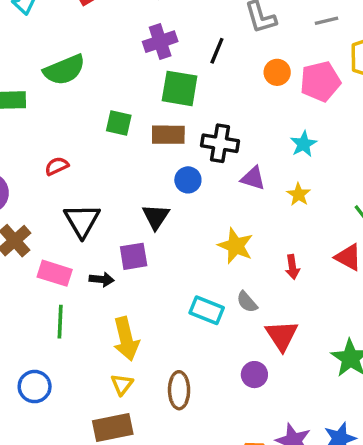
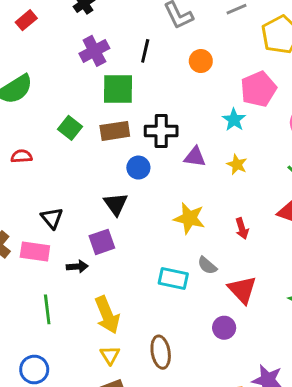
pink pentagon: (320, 81) -> (258, 89), moved
green square: (119, 123) -> (70, 128), turned 35
red semicircle: (57, 166) -> (22, 156), moved, turned 30
black triangle: (82, 221) -> (52, 218), size x0.7
pink rectangle: (55, 273) -> (35, 251), moved

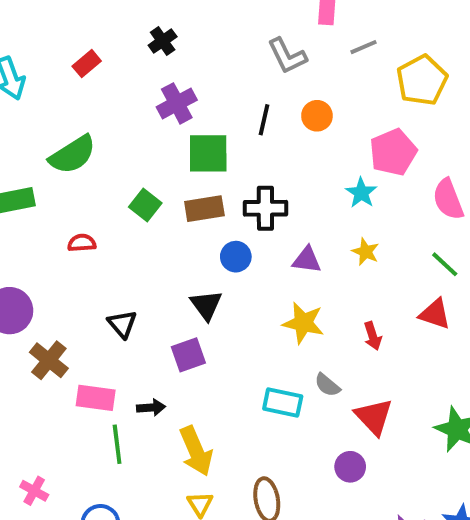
black line: (145, 51) -> (264, 120), moved
purple triangle: (195, 157) -> (307, 260), moved
pink rectangle: (35, 251) -> (96, 398), moved
black arrow: (77, 267) -> (151, 408), moved

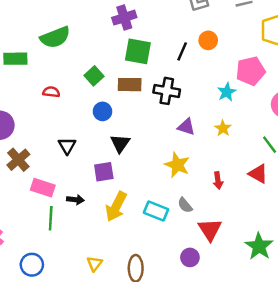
black line: (264, 120) -> (182, 51), moved
blue circle: (236, 257) -> (102, 111), moved
yellow arrow: (196, 451) -> (116, 207), moved, turned 40

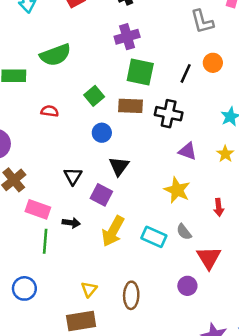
black triangle: (67, 146) -> (73, 176), moved
purple square: (104, 172) -> (101, 195), turned 35

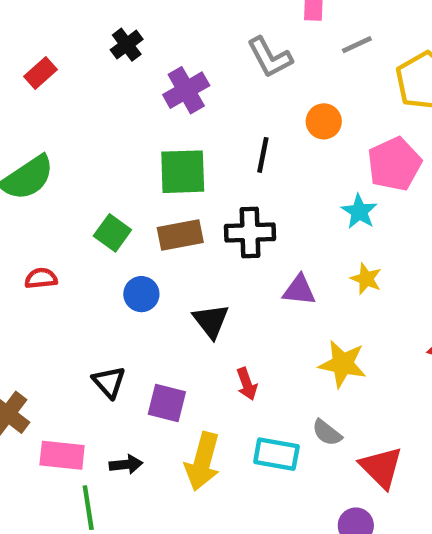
purple cross: (127, 37) -> (186, 90), moved
orange circle: (213, 63) -> (324, 121), moved
black triangle: (119, 166) -> (211, 321), moved
yellow star: (177, 190) -> (343, 364), moved
red arrow: (219, 207) -> (247, 384), moved

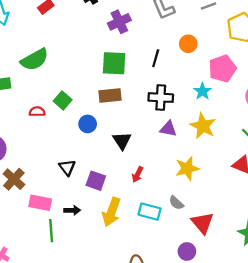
green square: (112, 233) -> (63, 100), moved
black cross: (250, 233) -> (161, 98), moved
yellow star: (366, 279) -> (203, 126), size x1.6
yellow star: (343, 364) -> (187, 168), turned -30
red arrow: (247, 384) -> (137, 174), turned 42

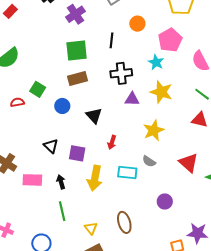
black arrow: (72, 210) -> (61, 182), turned -96
red triangle: (202, 223) -> (189, 163), moved
green line: (51, 231) -> (62, 211), moved

